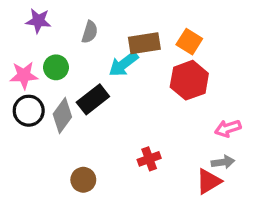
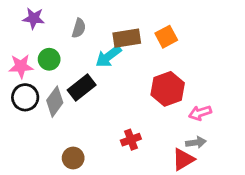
orange square: (189, 42) -> (166, 37), turned 30
red hexagon: (189, 80) -> (168, 89), moved

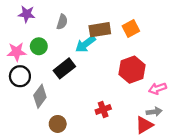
gray diamond: (55, 102) -> (40, 96), moved

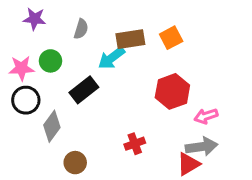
gray arrow: (154, 112) -> (202, 147), size x1.5

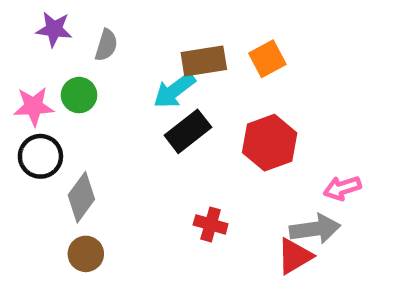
gray semicircle: (81, 29) -> (106, 45), moved
black rectangle: (84, 90) -> (188, 131), moved
pink arrow: (206, 116) -> (342, 188), moved
red cross: (135, 144) -> (211, 224), turned 36
brown circle: (75, 163) -> (86, 254), moved

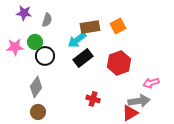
black circle: (40, 156) -> (45, 56), moved

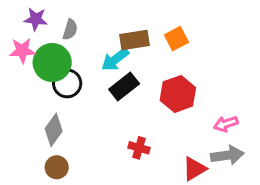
green circle: (35, 42) -> (52, 63), size x1.6
pink star: (15, 47) -> (22, 51), moved
gray arrow: (139, 101) -> (227, 155), moved

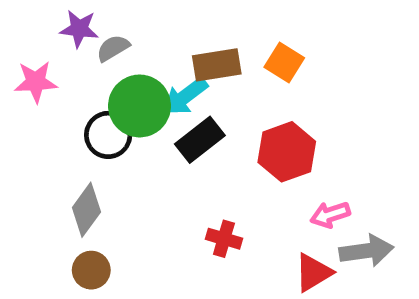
purple star: (36, 19) -> (79, 29), moved
gray semicircle: (70, 30) -> (113, 48), turned -138
orange square: (176, 39) -> (284, 63), turned -30
green circle: (52, 63) -> (140, 106), moved
pink arrow: (226, 124) -> (330, 215), moved

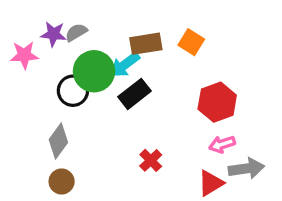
purple star: (79, 29) -> (53, 34), moved
red hexagon: (287, 152) -> (217, 102), moved
red cross: (224, 239) -> (151, 160), turned 30

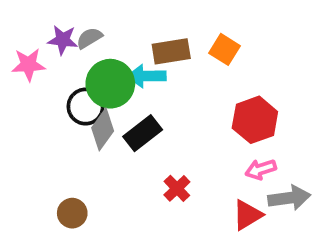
cyan arrow: (125, 65) -> (146, 76), turned 36
black rectangle: (135, 94) -> (143, 133), moved
gray diamond: (58, 141) -> (103, 129), moved

